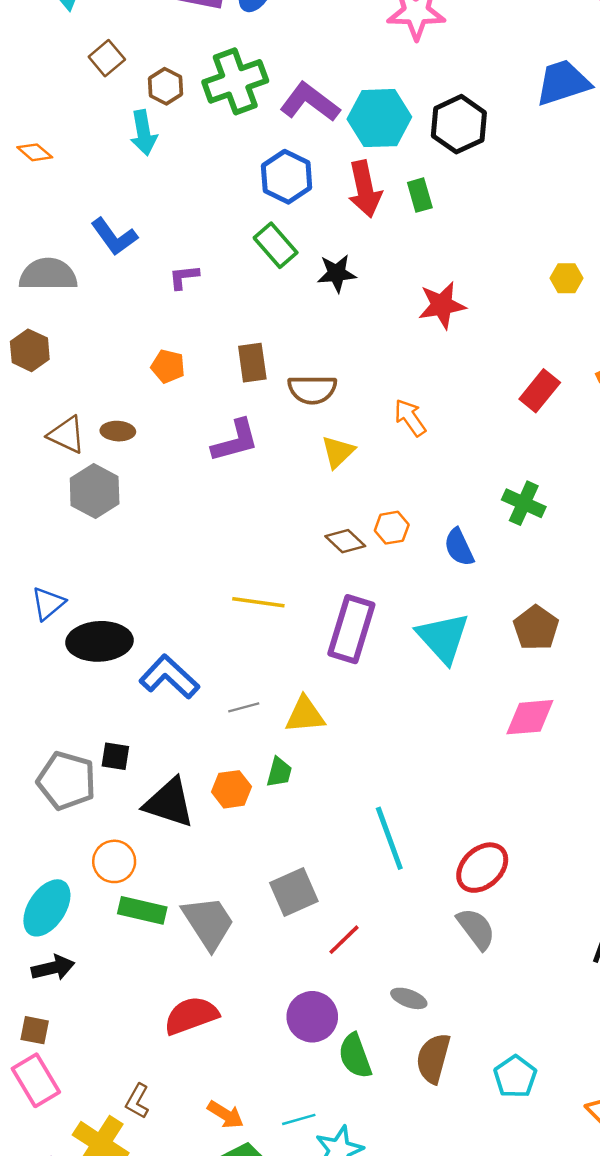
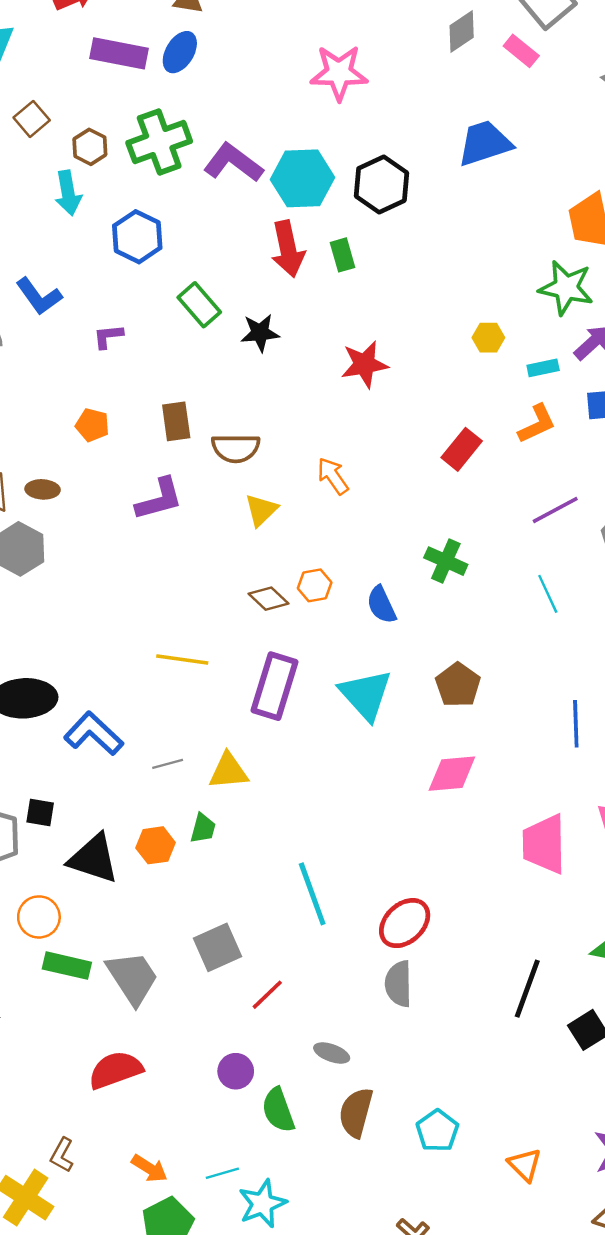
blue hexagon: (287, 177) -> (137, 237), moved
gray semicircle: (476, 929) -> (398, 984), turned -144
purple circle: (312, 1017) -> (236, 1071), size x0.7

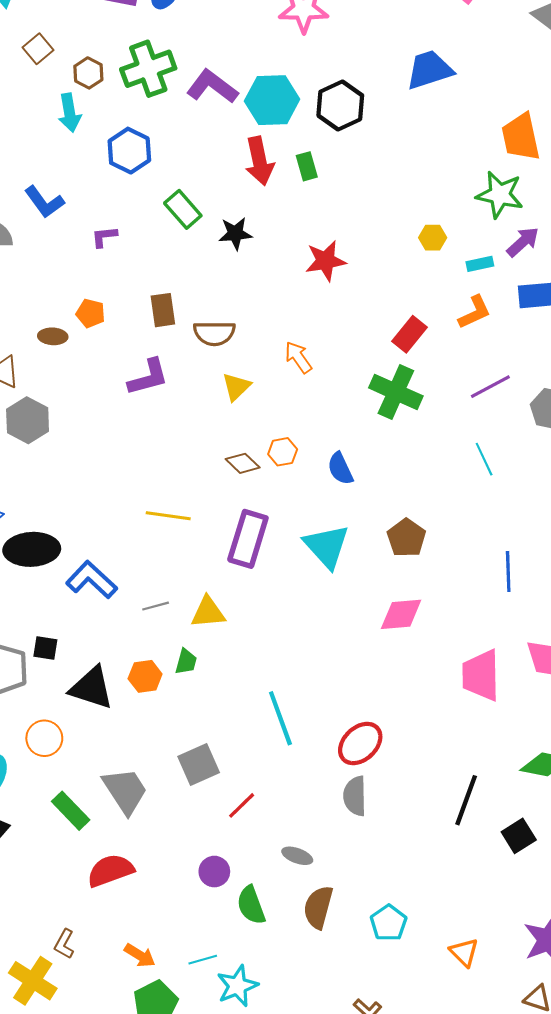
brown ellipse: (43, 489) -> (53, 336), moved
green cross: (446, 561) -> (396, 392), moved, size x1.4
green rectangle: (67, 966) -> (71, 811), moved, turned 33

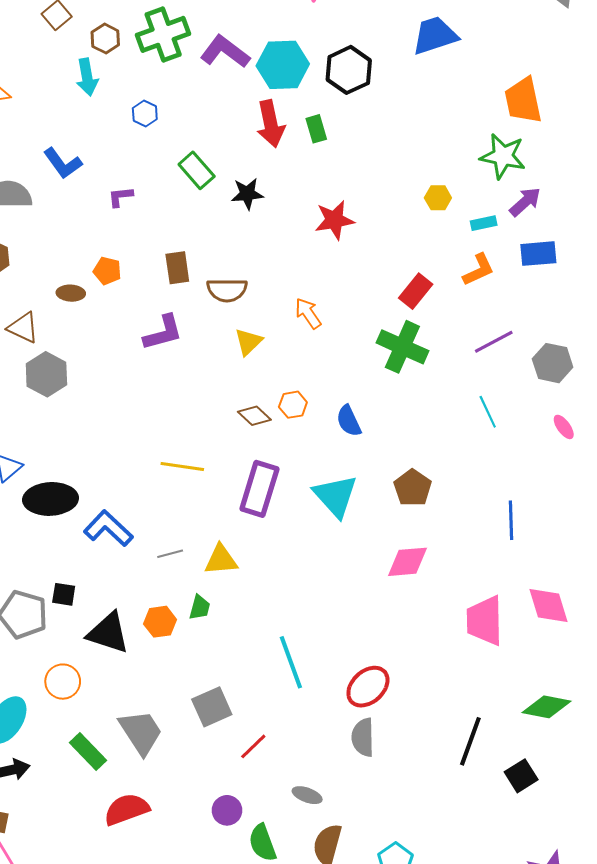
blue hexagon: (129, 151) -> (145, 114), size x0.6

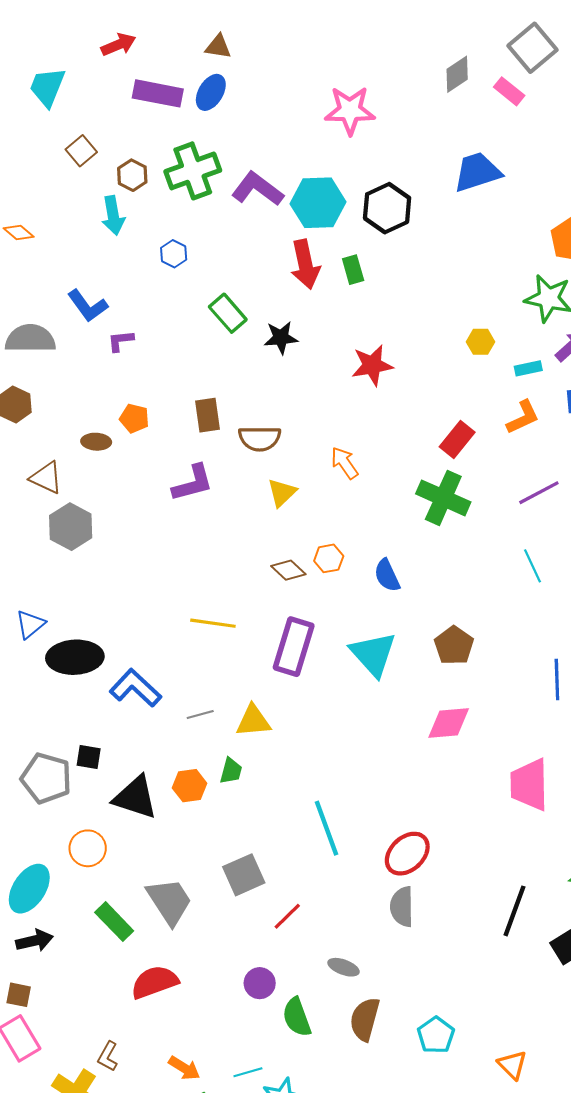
purple L-shape: (120, 197) -> (121, 341), moved

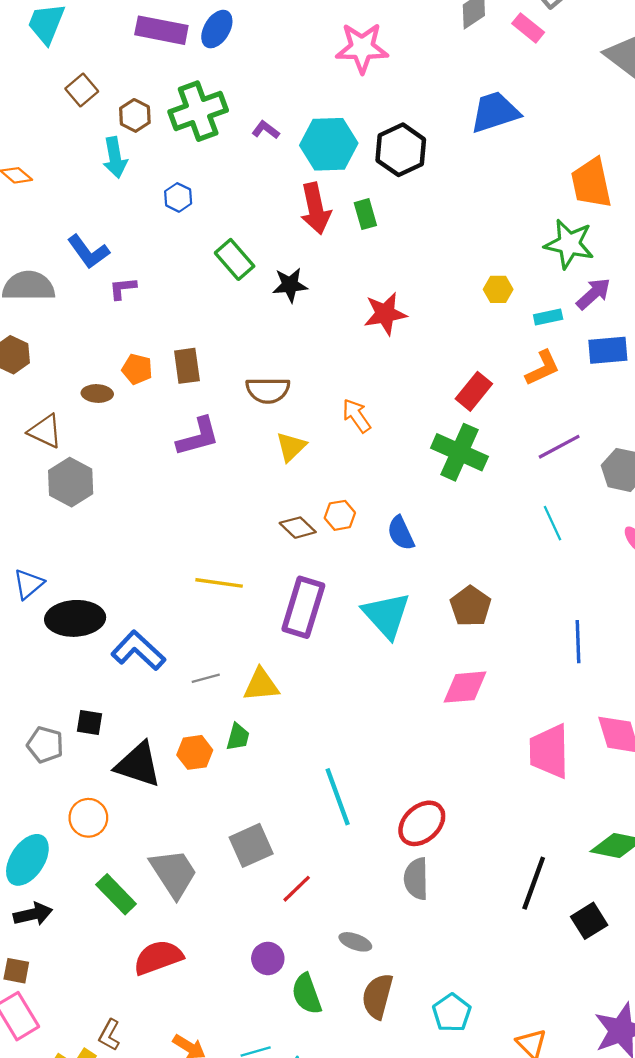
purple L-shape: (258, 189) -> (266, 130), size x0.5
brown rectangle: (208, 415) -> (187, 366), moved
gray pentagon: (46, 778) -> (45, 745), size x0.7

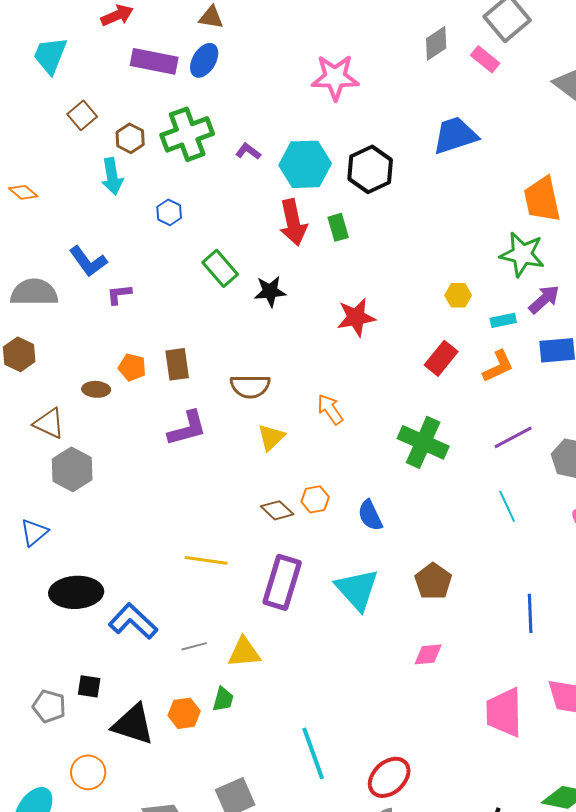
red rectangle: (474, 391) -> (441, 358), moved
blue triangle: (29, 584) -> (34, 532), moved
pink diamond: (465, 687) -> (428, 654), size x0.7

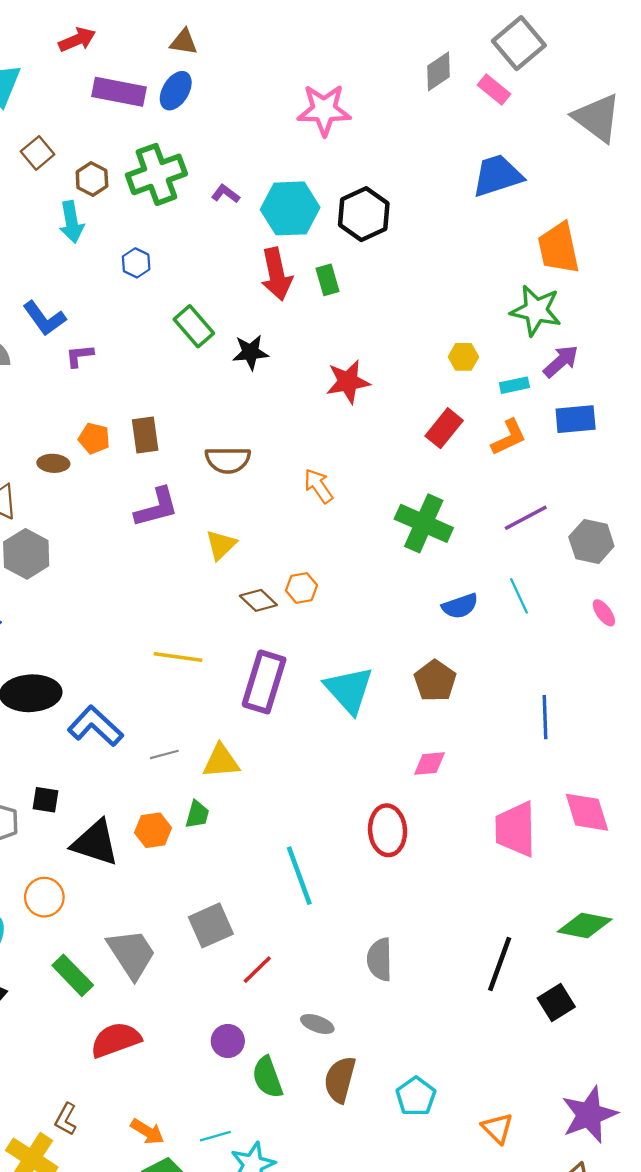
blue trapezoid: (455, 135) -> (497, 176), moved
yellow triangle: (271, 437) -> (221, 545), moved
blue semicircle: (370, 515) -> (460, 606), moved, turned -84
red ellipse: (389, 777) -> (388, 830), moved, turned -51

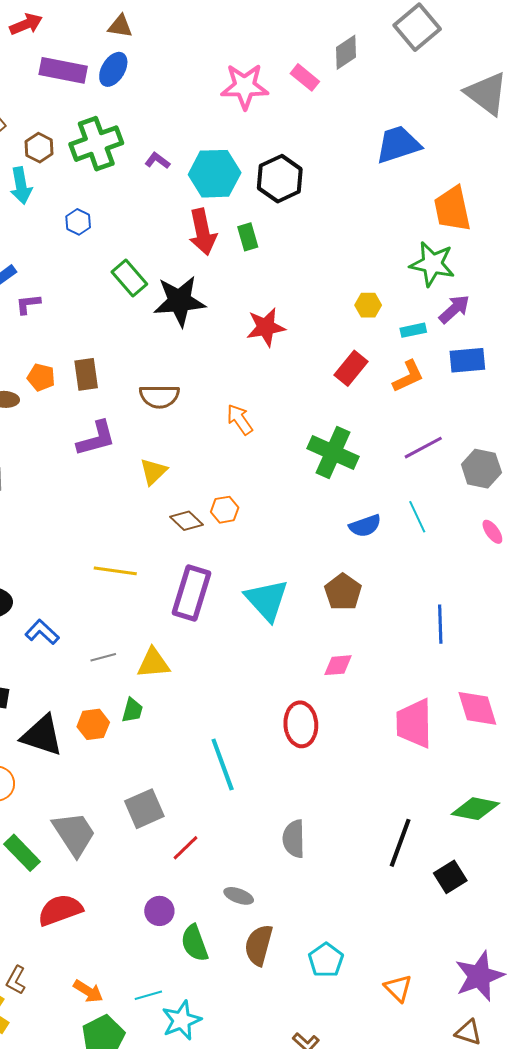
pink rectangle: (494, 90) -> (305, 77), moved
black star: (250, 352) -> (179, 301), size x1.6
blue L-shape: (95, 726) -> (42, 632), size x0.7

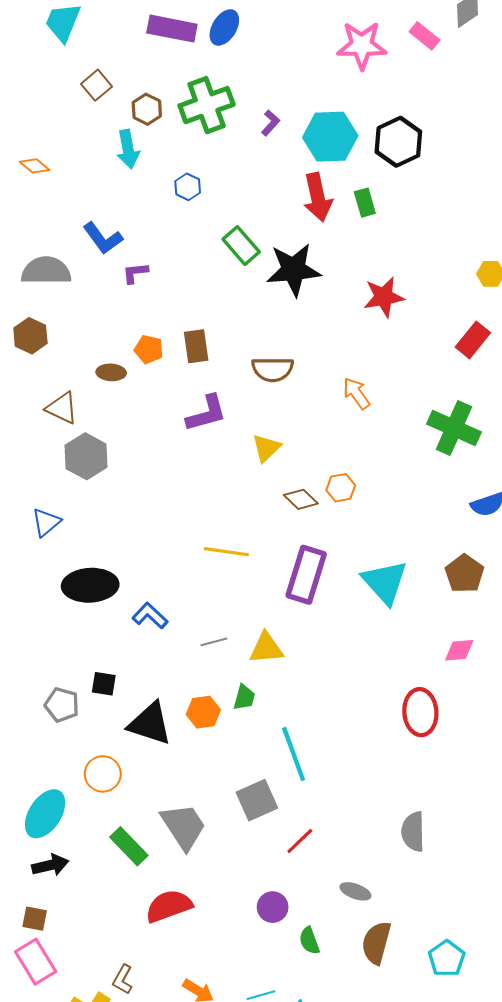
purple L-shape: (157, 161) -> (270, 123), turned 95
cyan line: (223, 765) -> (294, 754), moved
green semicircle: (195, 943) -> (309, 941), size x0.7

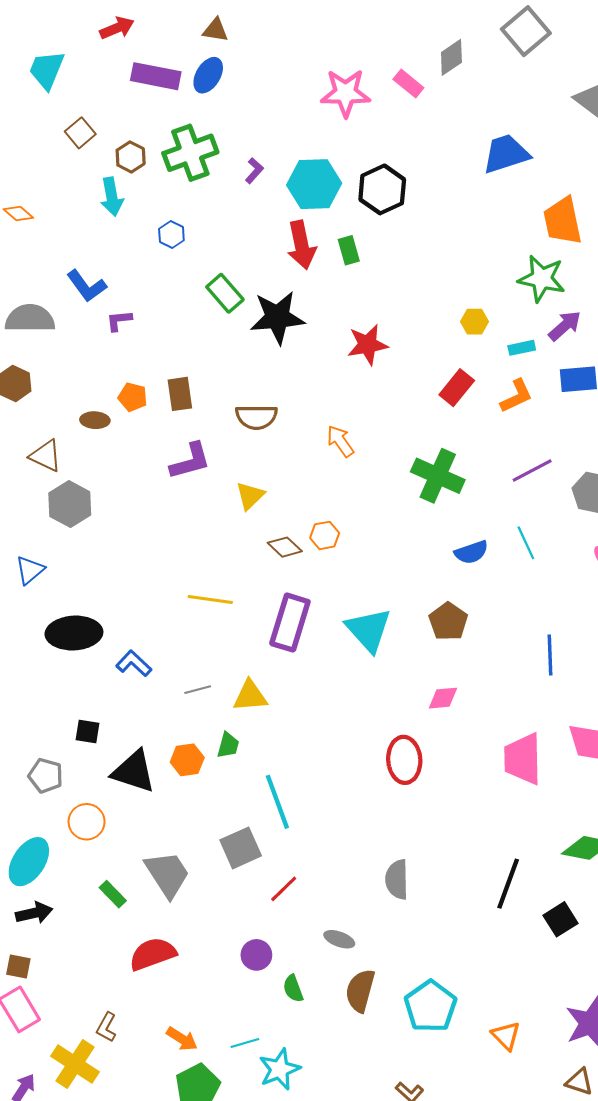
gray pentagon: (62, 705) -> (46, 776), moved
green rectangle: (129, 846) -> (113, 894), size x0.7
cyan pentagon: (447, 958) -> (430, 1006), size x1.4

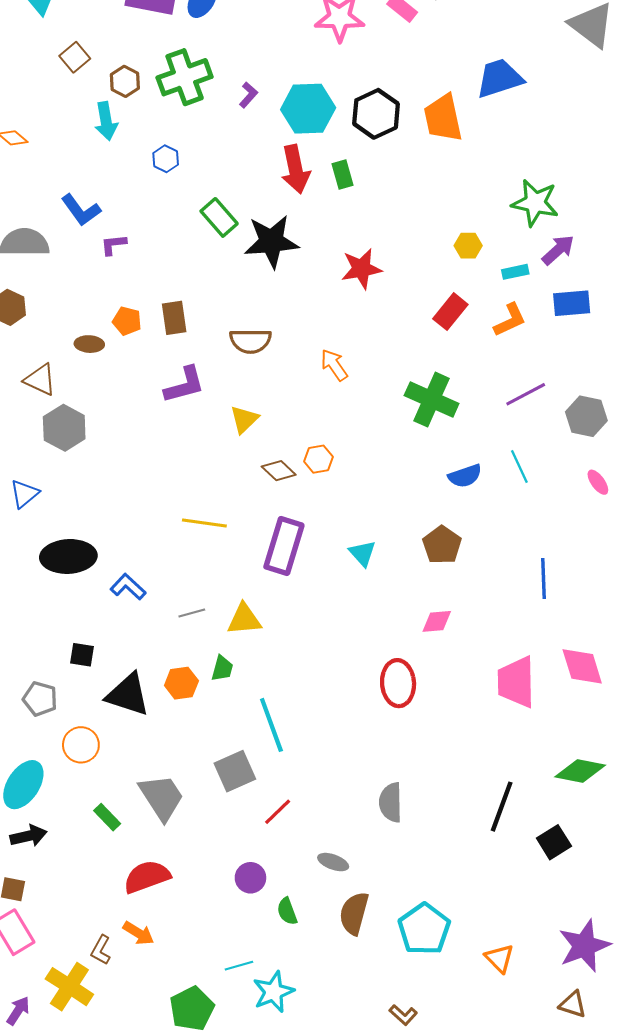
orange trapezoid: (563, 221) -> (443, 118), moved
cyan triangle: (369, 630) -> (362, 553), size x0.6
orange arrow: (182, 1039) -> (138, 933), moved

